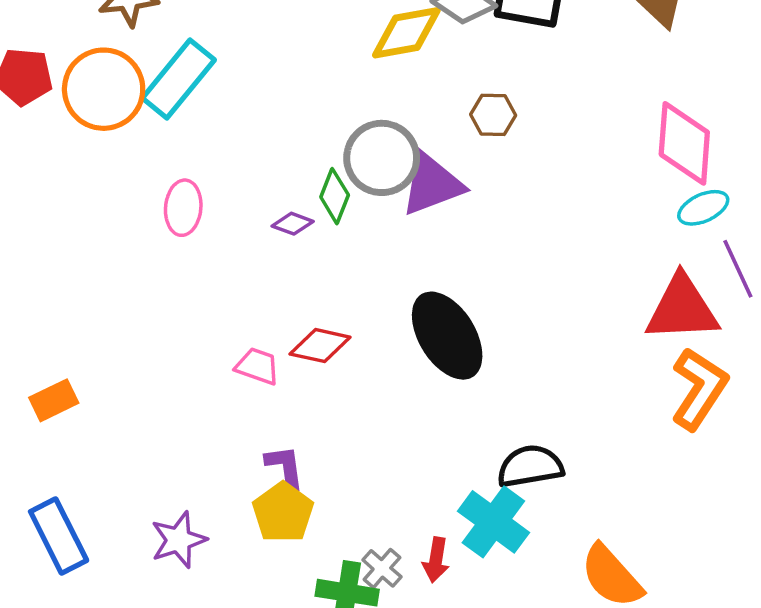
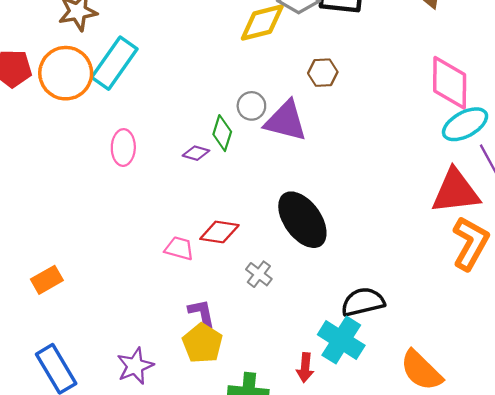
gray circle: (382, 158) -> (251, 106), size x0.6
purple triangle: (432, 184) -> (286, 121), turned 39
cyan ellipse: (703, 208) -> (465, 124), size x1.4
gray cross: (382, 568) -> (259, 274), moved

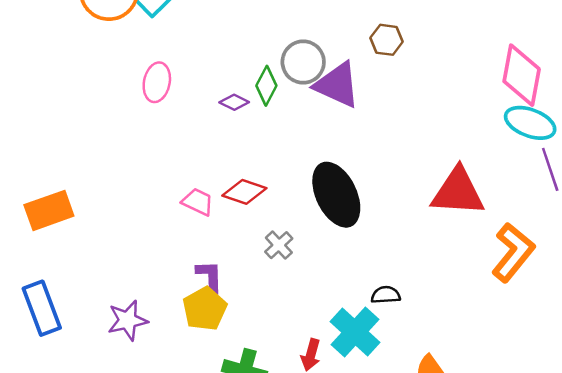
gray circle: (251, 106) -> (303, 62), size x1.4
cyan ellipse: (465, 124) -> (530, 123), turned 39
red triangle: (456, 191) -> (458, 192), moved
orange rectangle: (47, 280) -> (49, 210), size x1.4
black semicircle: (363, 302) -> (386, 295), size x0.6

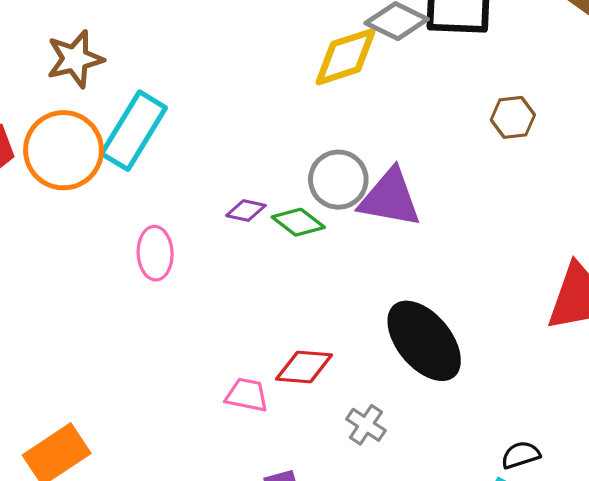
brown hexagon: (387, 40) -> (513, 117), moved
green diamond: (266, 86) -> (298, 222), turned -66
purple diamond: (234, 102) -> (246, 211), moved

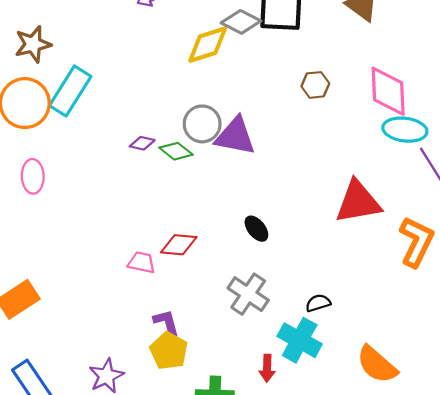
pink ellipse: (155, 253) -> (33, 176), moved
black ellipse: (424, 341) -> (256, 229), size x0.5
gray cross: (366, 425) -> (248, 294), moved, size x1.6

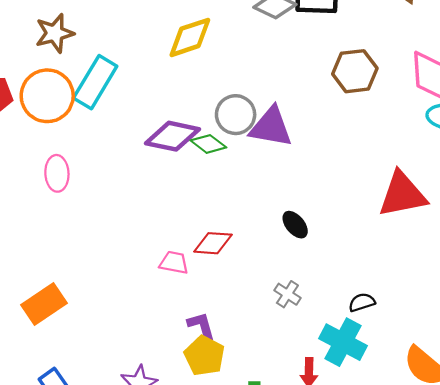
yellow diamond: (208, 45) -> (190, 37), moved
brown hexagon: (315, 85) -> (355, 71), size x1.5
purple diamond: (142, 143) -> (172, 136), size x2.0
gray cross: (248, 294) -> (287, 294), size x0.6

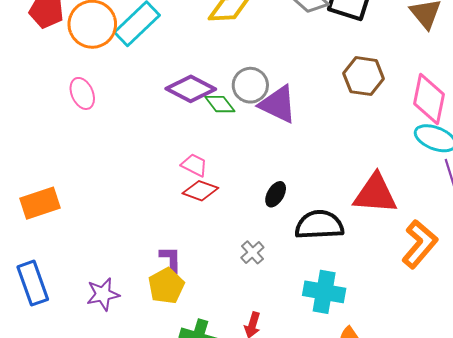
pink ellipse: (57, 173) -> (82, 93), turned -36
black ellipse: (295, 225) -> (276, 194), turned 55
pink trapezoid: (174, 263) -> (194, 165), moved
black semicircle: (362, 302) -> (319, 225), moved, size x2.0
cyan cross: (343, 342) -> (324, 292), moved, turned -33

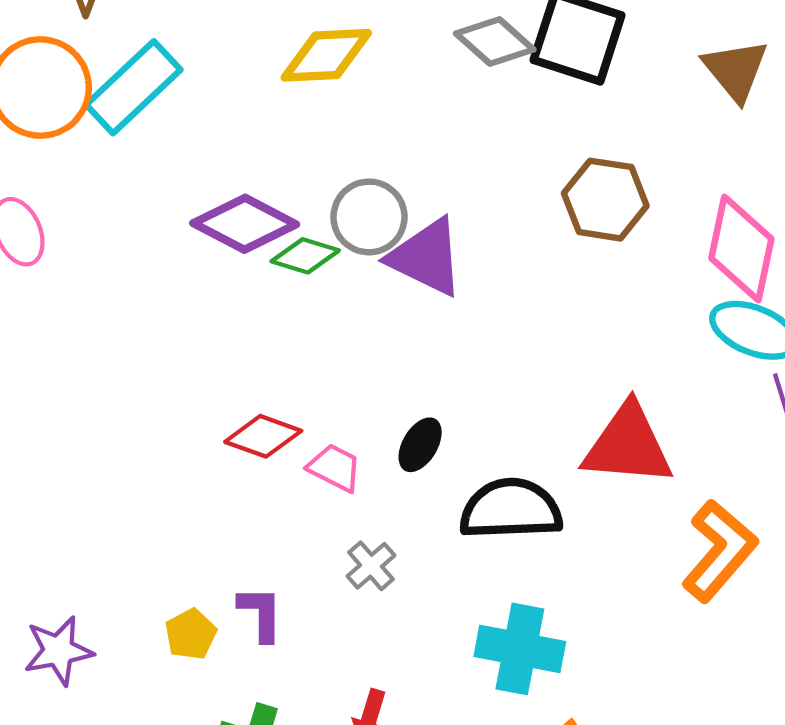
green diamond: (220, 104) -> (305, 256), turned -36
pink trapezoid: (194, 165) -> (335, 468), moved
purple L-shape: (171, 259) -> (261, 613), moved
yellow pentagon: (166, 286) -> (191, 634), size x0.7

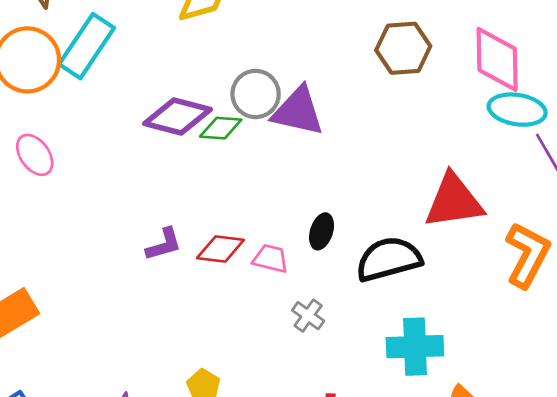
purple L-shape: (261, 613) -> (164, 244), moved, turned 87

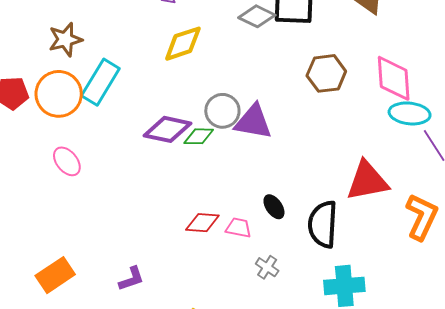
black ellipse: (322, 231) -> (274, 207), turned -50
purple L-shape: (164, 244) -> (131, 279), moved
black semicircle: (389, 259) -> (323, 224), turned -69

